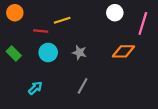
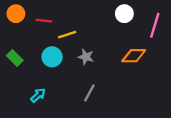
yellow line: (62, 20) -> (67, 35), moved
red line: (41, 31) -> (44, 21), moved

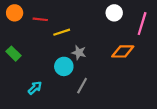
cyan circle: (52, 57) -> (64, 66), moved

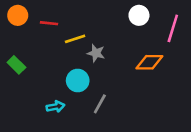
gray star: (79, 52) -> (96, 53), moved
cyan arrow: (35, 88) -> (56, 107), moved, turned 32

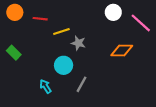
pink line: (173, 28) -> (141, 23), turned -65
cyan arrow: (56, 107) -> (46, 86), turned -112

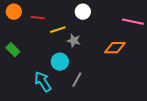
white circle: (113, 12) -> (83, 12), moved
pink line: (141, 23) -> (133, 22), turned -30
cyan arrow: (46, 86) -> (43, 82), size x1.5

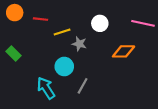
white circle: (83, 12) -> (100, 23), moved

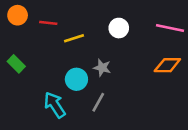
gray star: (79, 44) -> (102, 68), moved
orange diamond: (124, 51) -> (167, 65), moved

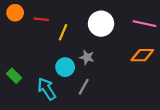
white circle: (119, 28) -> (101, 24), size x1.5
yellow line: (74, 38) -> (63, 32), turned -49
green rectangle: (16, 64) -> (14, 76), moved

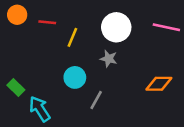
orange diamond: (142, 55) -> (159, 84), moved
gray star: (87, 57) -> (109, 59), moved
cyan arrow: (47, 89) -> (40, 109), moved

